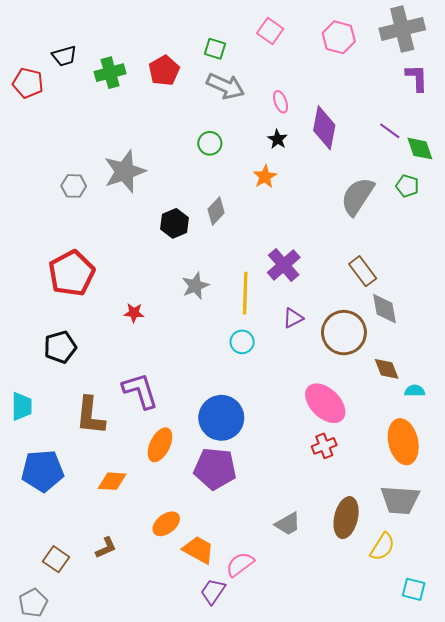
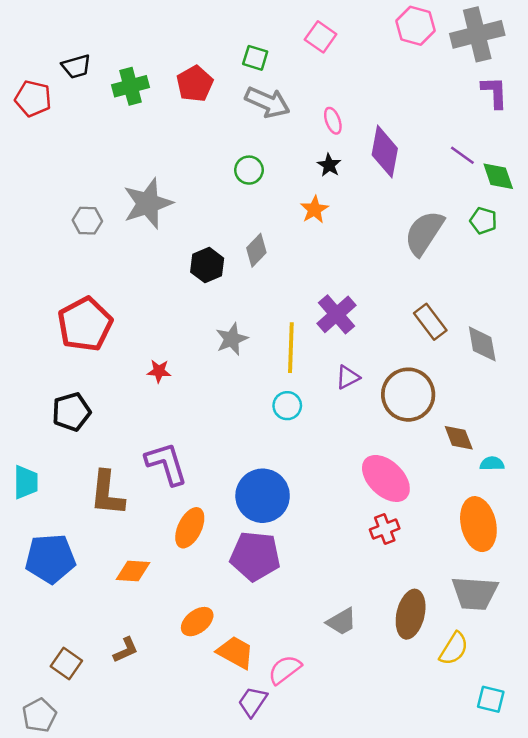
pink hexagon: (339, 37) -> (416, 26), moved
gray diamond: (385, 309) -> (482, 344), moved

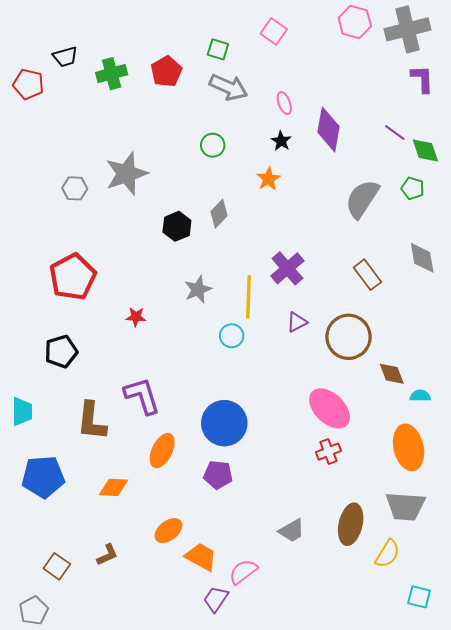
gray diamond: (482, 344) -> (422, 258), moved
cyan circle: (287, 406) -> (232, 336), moved
purple pentagon: (255, 556) -> (218, 475), size x0.7

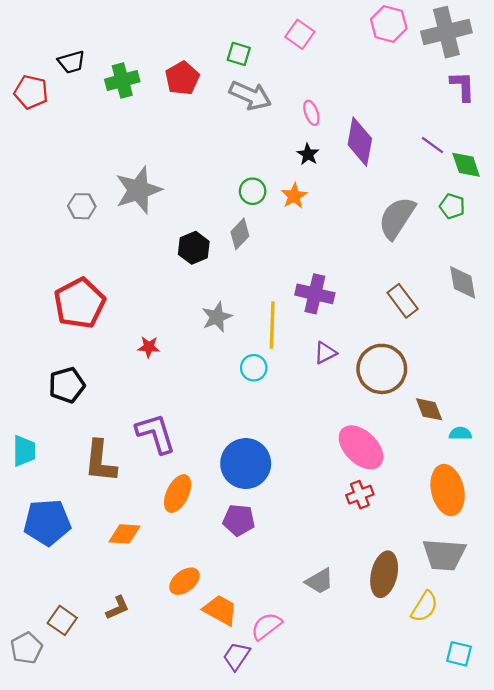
green circle: (213, 145) -> (253, 191), moved
purple cross: (287, 268) -> (315, 294), turned -36
gray pentagon: (34, 611) -> (26, 648), moved

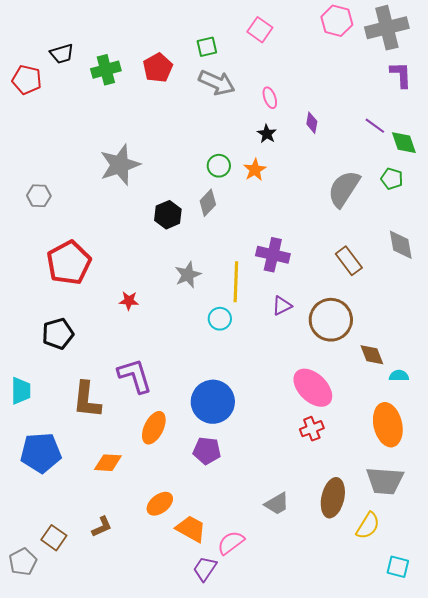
green square: (239, 54) -> (207, 47), turned -30
purple diamond: (360, 142) -> (312, 123), size x0.5
gray hexagon: (82, 206) -> (39, 196), moved

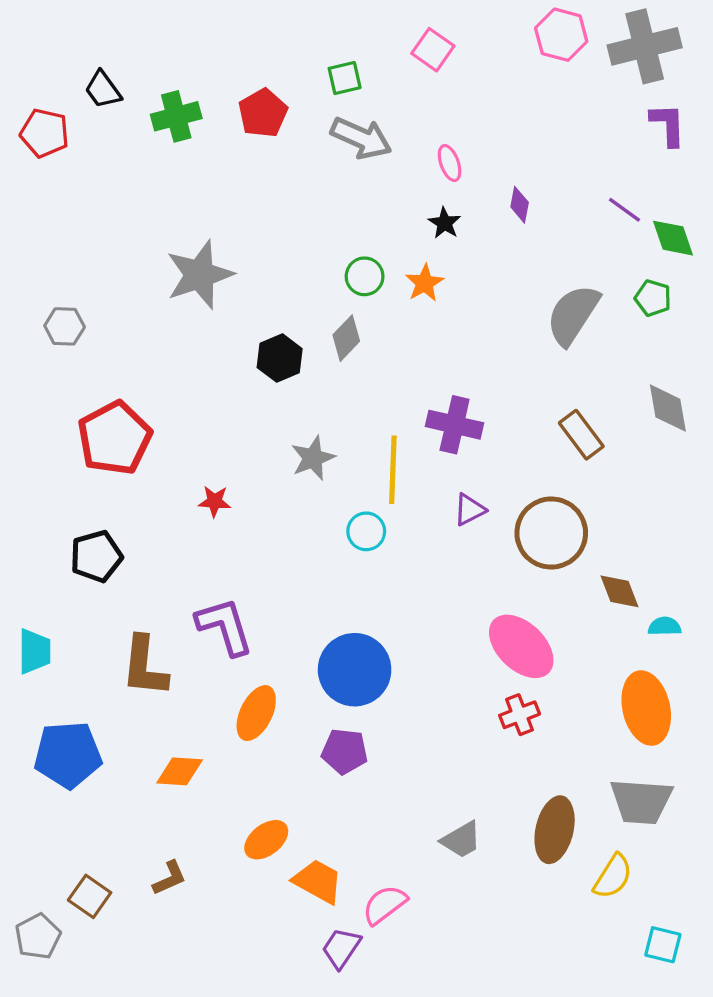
black trapezoid: (62, 54) -> (103, 90), turned 70

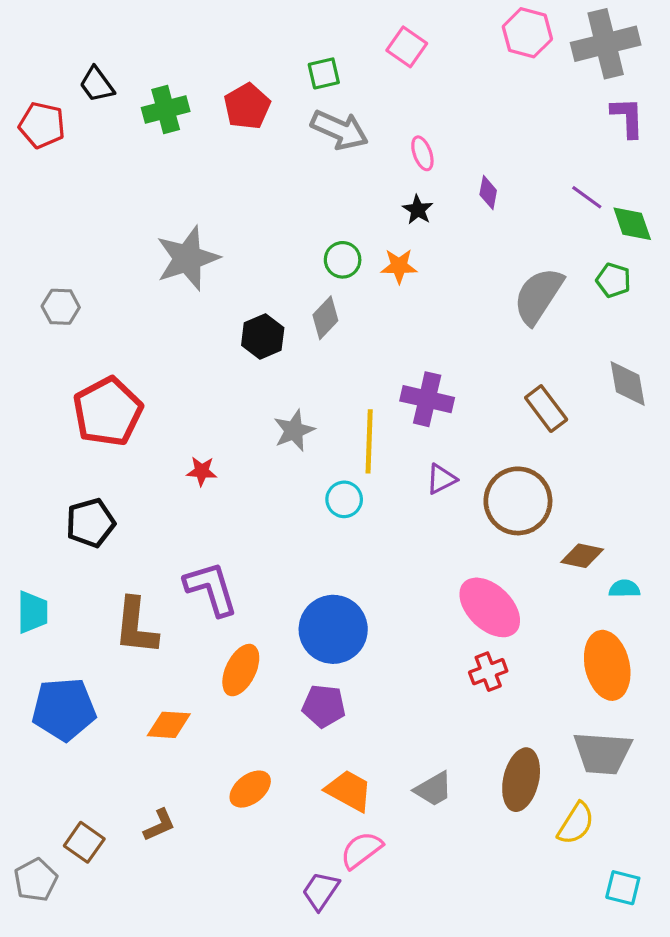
orange star: (425, 283) -> (399, 266), turned 30
brown diamond: (620, 591) -> (582, 556), turned -57
orange trapezoid: (318, 881) -> (349, 791), moved

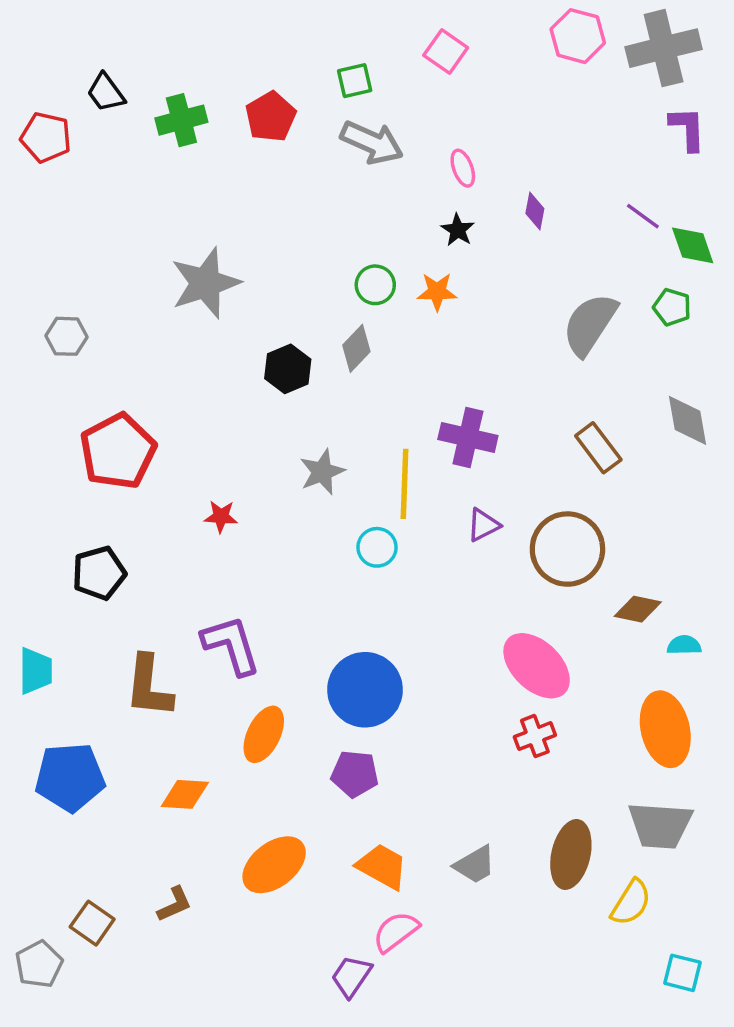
orange ellipse: (250, 789) -> (274, 865), size x1.4

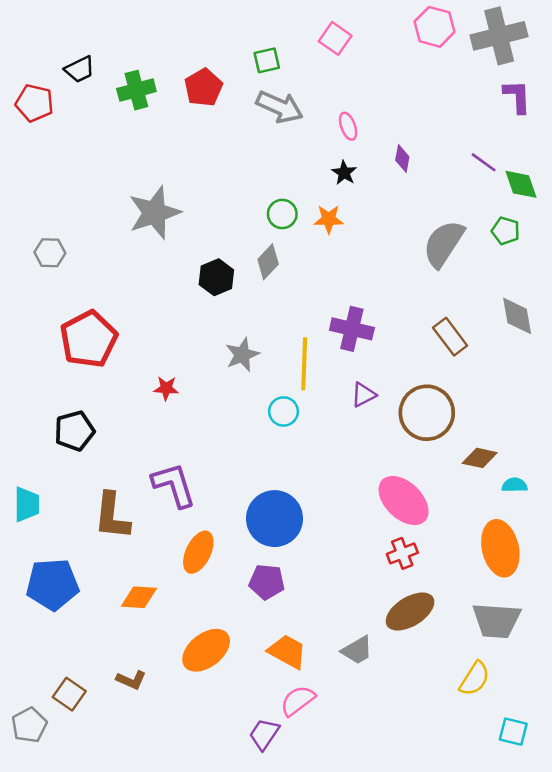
black trapezoid: (106, 93) -> (80, 69), turned -80
brown ellipse: (571, 854) -> (410, 612), moved, turned 45
brown L-shape: (175, 904) -> (131, 680), turned 48

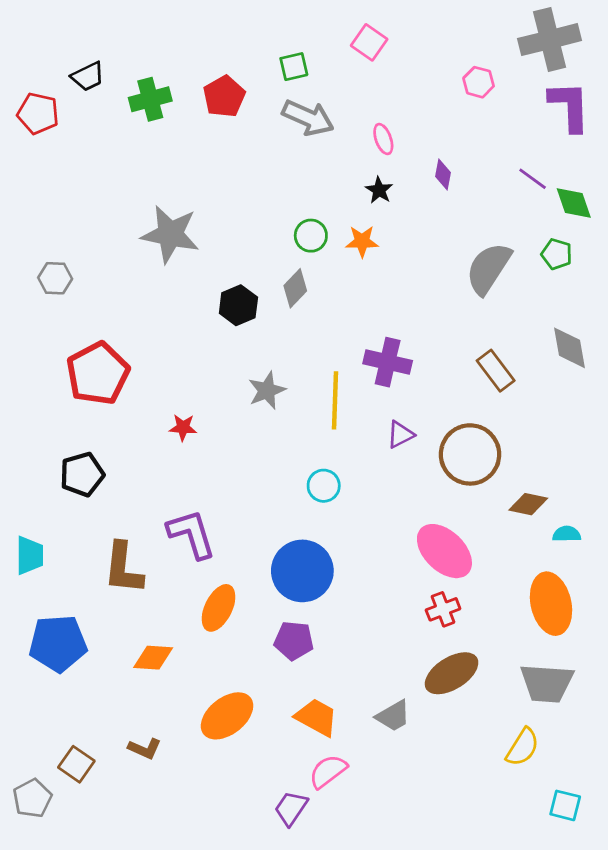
pink hexagon: (435, 27) -> (479, 82), moved, size x0.7
purple L-shape: (517, 97) -> (569, 106), size x1.4
gray star: (154, 213) -> (170, 234), turned 30
cyan circle: (284, 411) -> (324, 486), moved

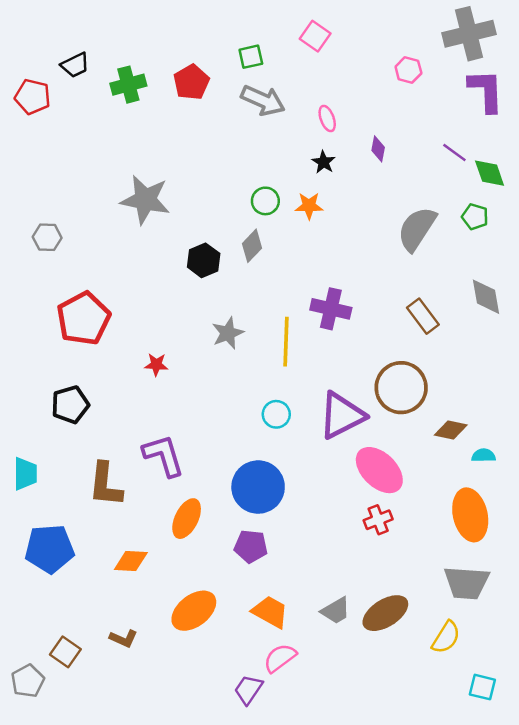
purple triangle: (400, 435) -> (342, 415), moved, size x2.0
brown ellipse: (452, 673) -> (385, 613), moved

